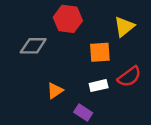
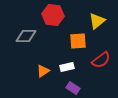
white rectangle: (99, 86) -> (67, 67), moved
purple rectangle: (83, 113) -> (73, 88), moved

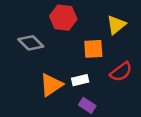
gray diamond: (26, 36) -> (31, 43), turned 45
orange triangle: (43, 71) -> (51, 85), size x1.5

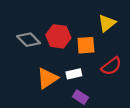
red hexagon: (63, 18) -> (58, 36), moved

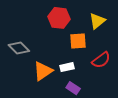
red hexagon: (58, 36) -> (59, 18), moved
gray diamond: (29, 40) -> (19, 48), moved

